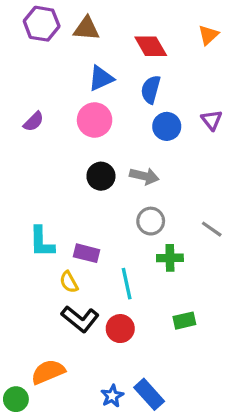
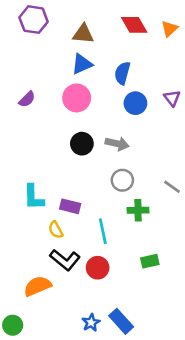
brown triangle: (87, 29) -> (83, 34), moved
red diamond: (151, 46) -> (134, 25), moved
orange semicircle: (48, 372) -> (37, 286), moved

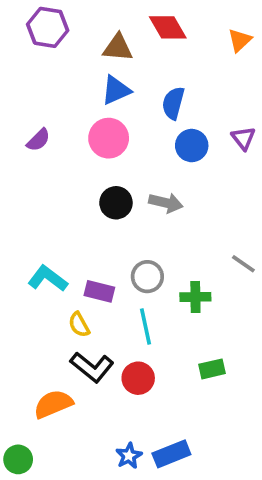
red diamond: (134, 25) -> (168, 27), moved
gray circle: (122, 180) -> (147, 277), moved
cyan L-shape: (34, 197) -> (48, 278), turned 128
blue rectangle: (121, 321) -> (171, 454), turned -70

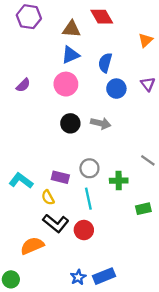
orange triangle: (240, 40) -> (146, 40), moved
cyan L-shape: (48, 278) -> (21, 181), moved
green rectangle: (212, 369) -> (143, 209), moved

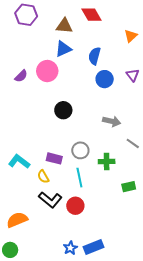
pink circle: (66, 84) -> (47, 71), moved
gray arrow: (101, 123) -> (112, 121), moved
orange semicircle: (32, 246) -> (17, 220), moved

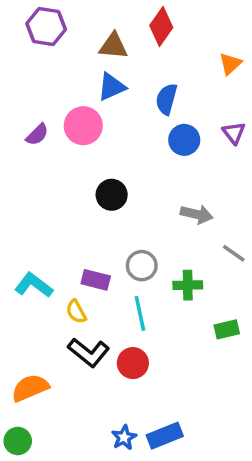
red diamond: (91, 15) -> (161, 26), turned 65

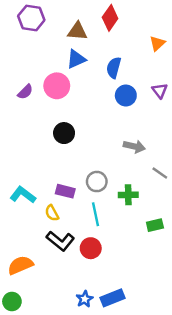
black circle: (112, 195) -> (64, 133), moved

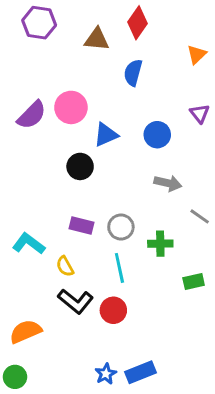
blue triangle: (76, 59) -> (106, 135), moved
blue semicircle: (114, 68) -> (133, 73), moved
purple semicircle: (25, 92) -> (32, 115), size x1.5
blue circle: (126, 95) -> (157, 135), moved
purple rectangle: (65, 191) -> (82, 226), moved

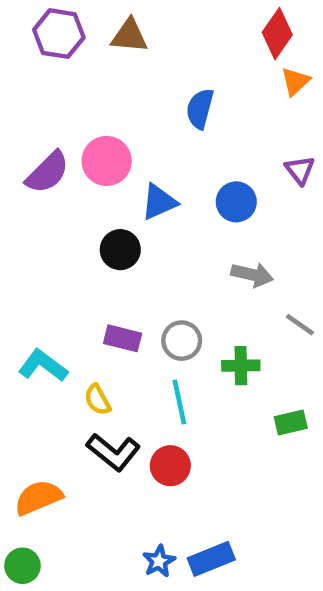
red diamond: (138, 23) -> (277, 34), moved
brown triangle: (97, 39) -> (129, 36), moved

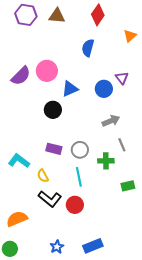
red diamond: (277, 34) -> (98, 15), moved
purple triangle: (300, 170) -> (122, 78), moved
gray arrow: (252, 275) -> (111, 121), turned -36
gray line: (300, 325) -> (122, 145), moved, turned 32
blue star: (159, 561) -> (57, 247), moved

